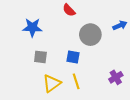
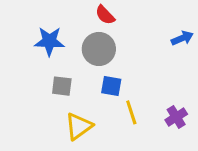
gray circle: (90, 35) -> (99, 49), moved
yellow line: (76, 81) -> (131, 112), moved

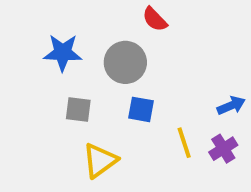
red semicircle: (105, 15) -> (155, 19), moved
blue arrow: (182, 38) -> (231, 106), moved
yellow line: (131, 112) -> (184, 143), moved

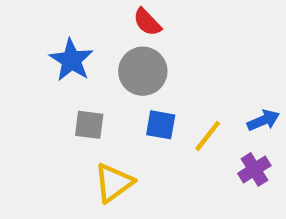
red semicircle: (155, 19) -> (147, 22), moved
blue star: (63, 53) -> (71, 60), turned 30
yellow line: (184, 143) -> (208, 136), moved, turned 56

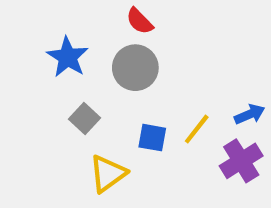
gray square: (89, 125) -> (84, 119), turned 36
blue square: (161, 125) -> (152, 138), moved
purple cross: (254, 169) -> (241, 161), size x1.4

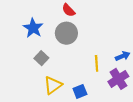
yellow line: (197, 129) -> (97, 63), turned -42
blue square: (152, 138) -> (80, 91), moved, turned -32

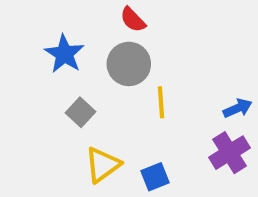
yellow line: (97, 63) -> (161, 102), moved

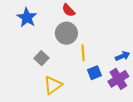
blue star: (64, 54) -> (27, 18), moved
blue square: (155, 177) -> (94, 73), moved

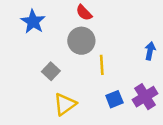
blue arrow: (123, 56) -> (150, 51), moved, turned -56
blue square: (94, 73) -> (114, 99), moved

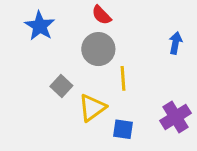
blue arrow: (150, 51) -> (175, 43), moved
blue square: (114, 99) -> (123, 129), moved, turned 30
yellow triangle: (65, 104) -> (92, 108), moved

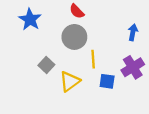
purple cross: (175, 117) -> (133, 67), moved
blue square: (123, 129) -> (107, 81), moved

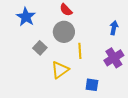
gray square: (46, 65) -> (40, 48), moved
blue square: (107, 81) -> (92, 85), moved

